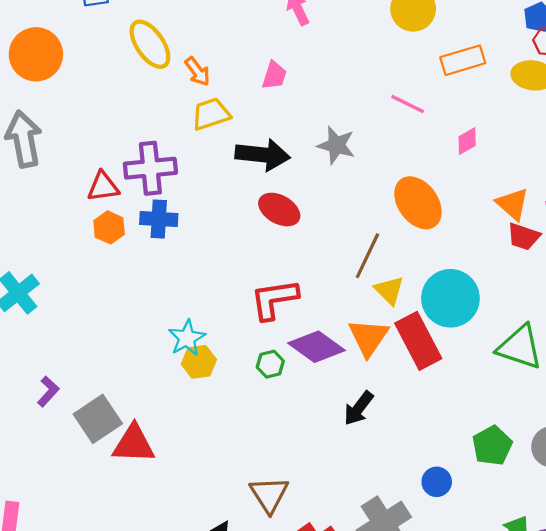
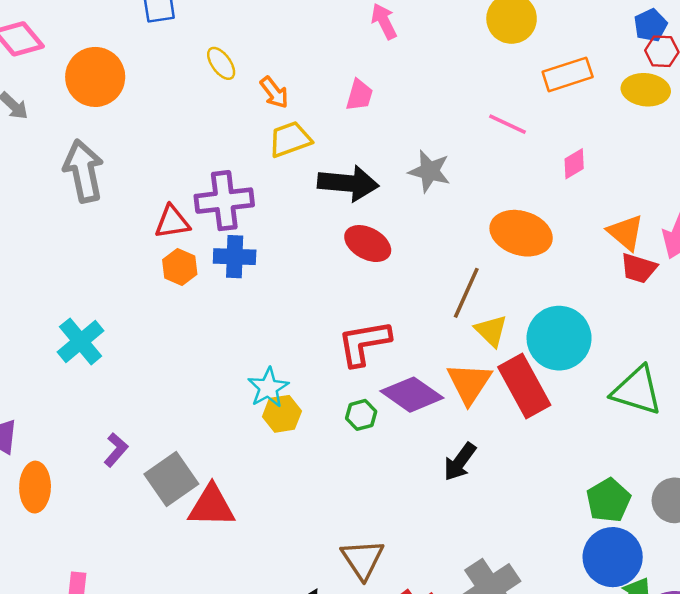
yellow ellipse: (150, 44) -> (221, 63), size x0.6
orange ellipse: (418, 203) -> (521, 233), turned -36
blue circle: (437, 482) -> (613, 557), moved, size x1.8

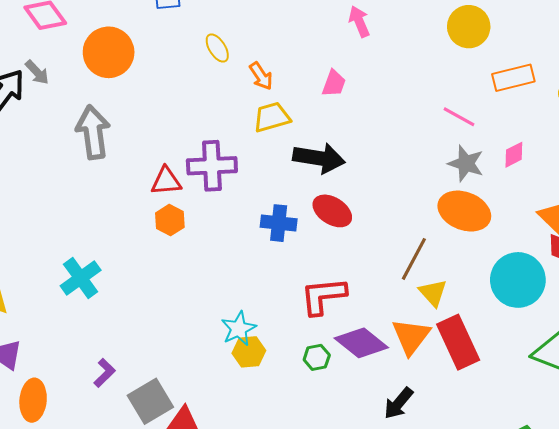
gray star: (429, 171) -> (466, 163), moved
blue cross: (235, 257) -> (279, 223), moved
cyan circle: (559, 338) -> (518, 280), moved

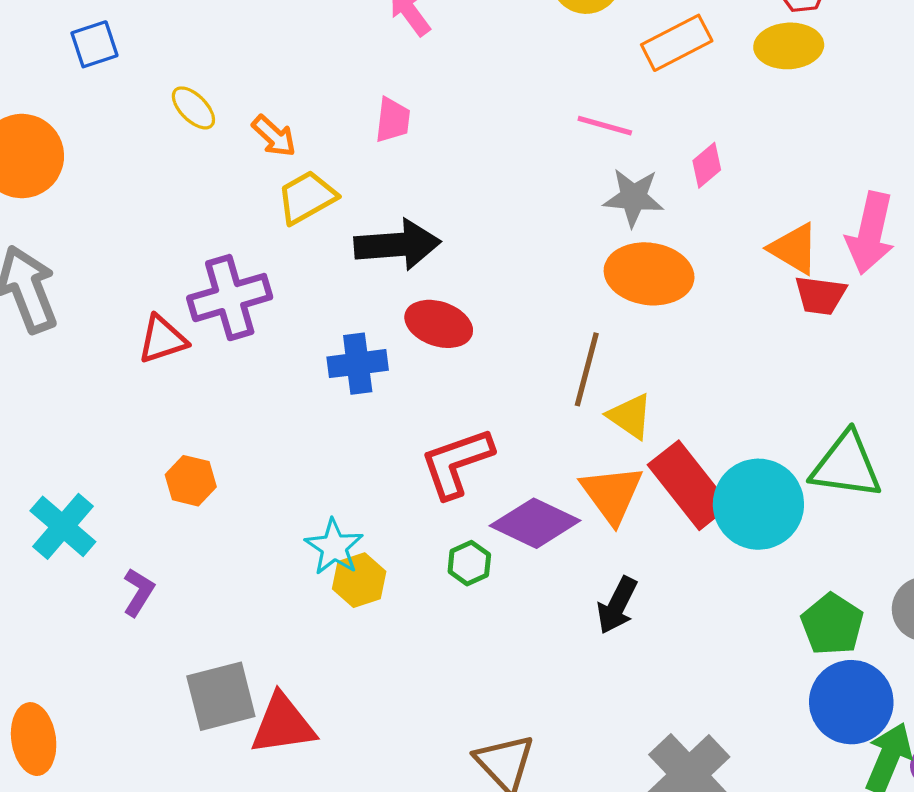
orange hexagon: (170, 220) -> (191, 481), moved
cyan circle: (518, 280) -> (758, 504), moved
purple L-shape: (104, 373) -> (138, 592), moved
gray square: (150, 401) -> (221, 696), turned 30

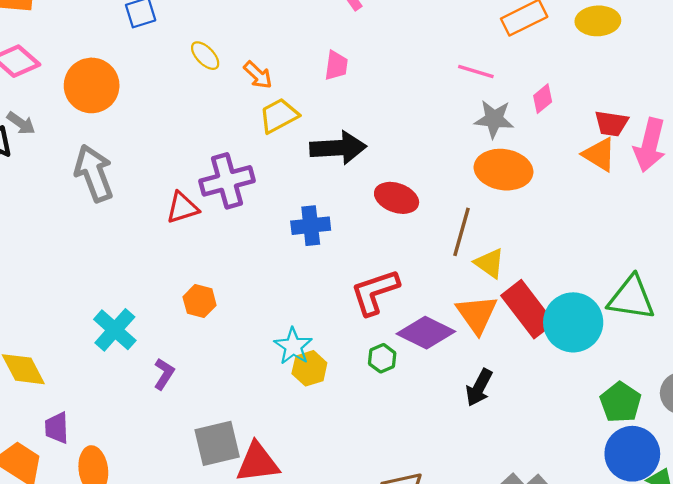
red trapezoid: (820, 295) -> (611, 123), moved
red ellipse: (439, 324) -> (397, 198), moved

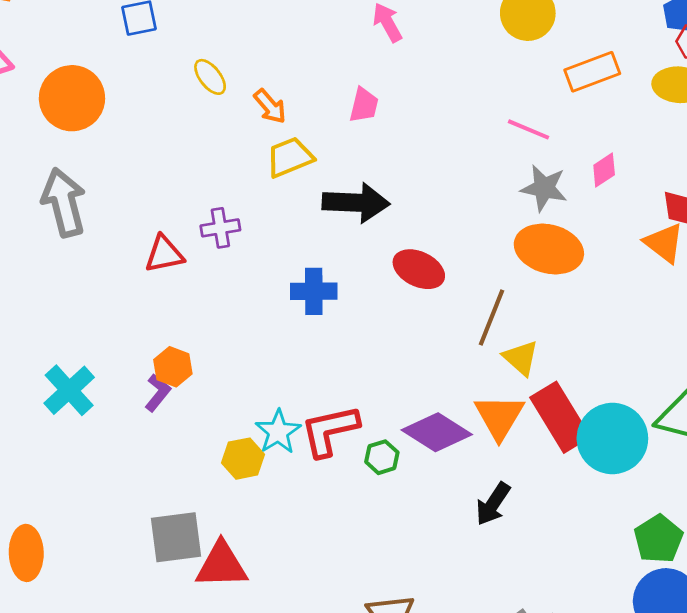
purple cross: (227, 181) -> (220, 228), size x0.6
red L-shape: (375, 292) -> (330, 431), moved
yellow hexagon: (309, 368) -> (243, 459), moved
purple L-shape: (164, 374) -> (158, 393), moved

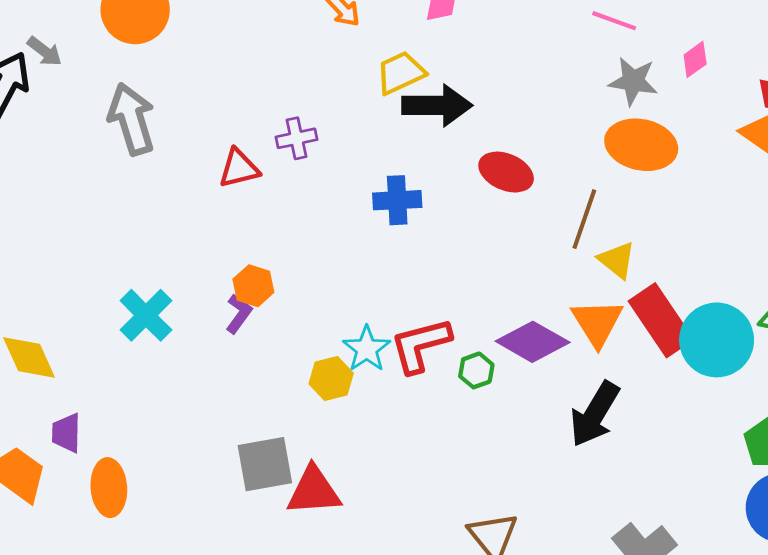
yellow trapezoid: (290, 157) -> (401, 73), moved
black arrow: (493, 504) -> (595, 414), size x1.4

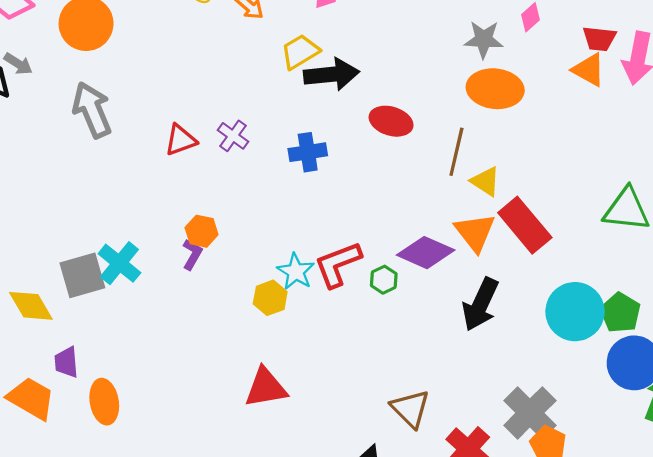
purple cross: (297, 138) -> (233, 136), moved, turned -36
cyan circle: (717, 340) -> (575, 312), moved
gray square: (265, 464) -> (82, 275), moved

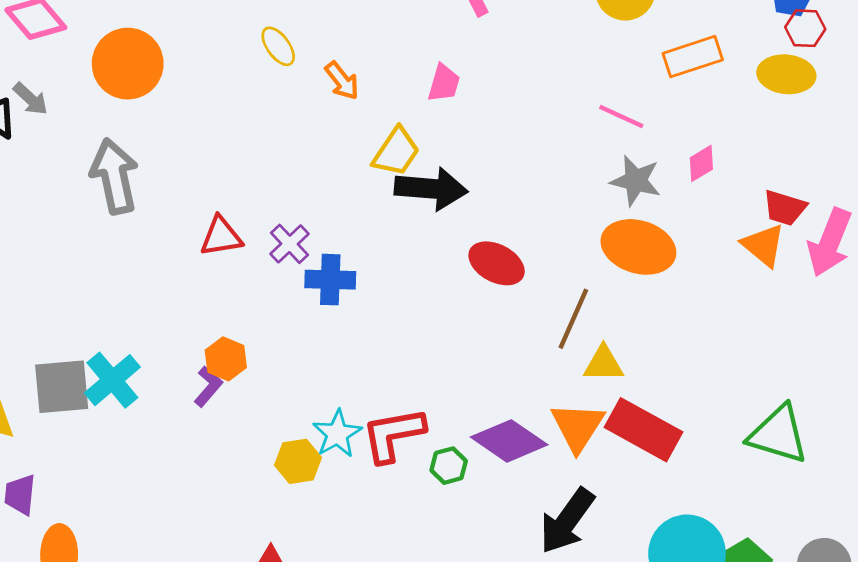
yellow trapezoid: (300, 52) -> (396, 152), turned 144
blue cross: (308, 152) -> (330, 280), moved
yellow triangle: (485, 181) -> (603, 364), turned -44
red rectangle: (525, 225) -> (644, 430), turned -32

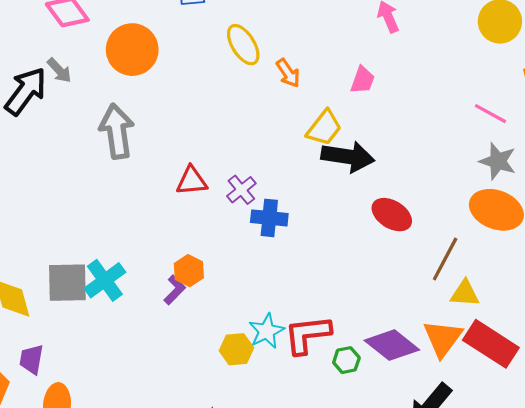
yellow ellipse: (278, 46) -> (243, 45), size x1.4

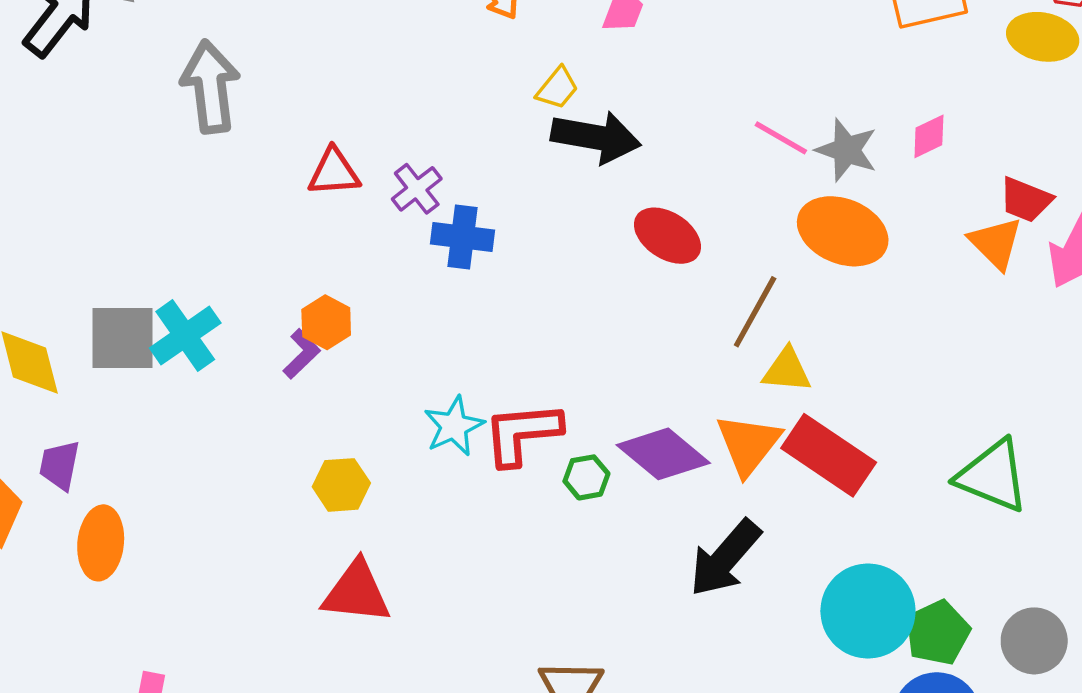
pink line: (491, 114) -> (781, 138), moved
yellow trapezoid: (324, 128) -> (557, 88), size x0.7
yellow hexagon: (236, 349) -> (341, 485), moved

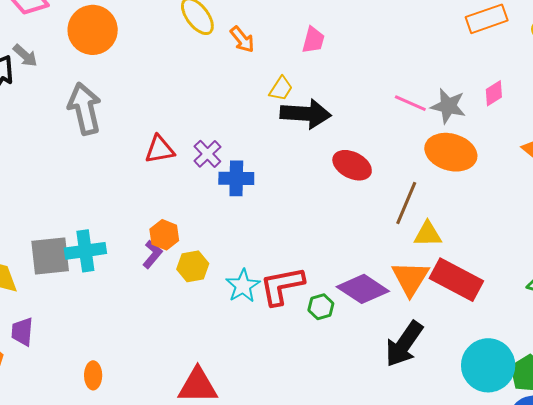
cyan cross: (185, 336) -> (85, 251), turned 33
yellow hexagon: (341, 485) -> (193, 266), moved
orange ellipse: (101, 543) -> (93, 375), moved, size x0.7

